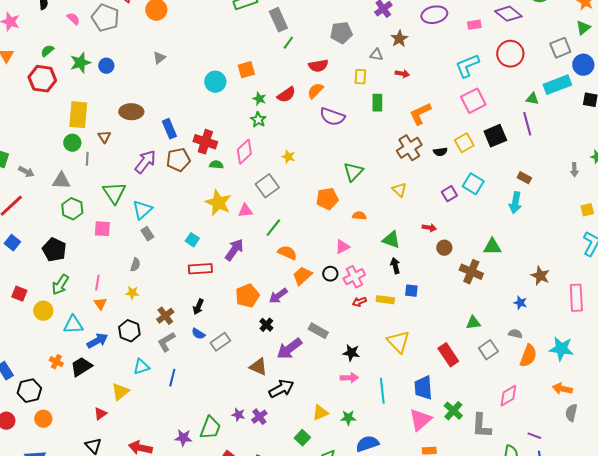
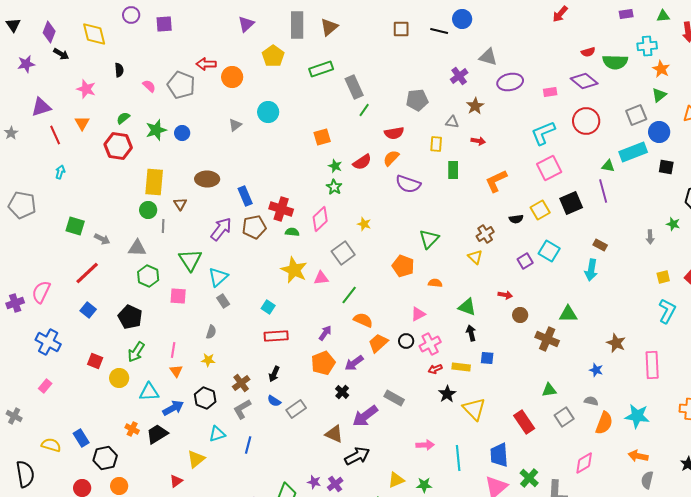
cyan circle: (215, 82) -> (268, 112), moved
brown cross: (409, 148) -> (485, 234), moved, size x0.7
orange pentagon: (327, 199) -> (403, 266), turned 30
purple arrow: (234, 250) -> (325, 333), moved, size x0.7
black star: (351, 353) -> (447, 394), moved, turned 30

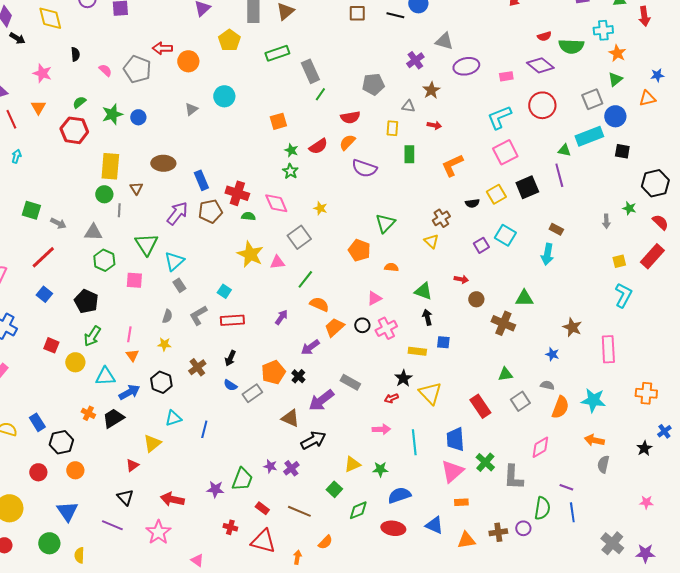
pink diamond: (320, 219) -> (276, 203), turned -70
orange pentagon: (323, 363) -> (273, 372), moved
red arrow: (435, 369) -> (391, 398), moved
gray L-shape: (242, 409) -> (198, 315), moved

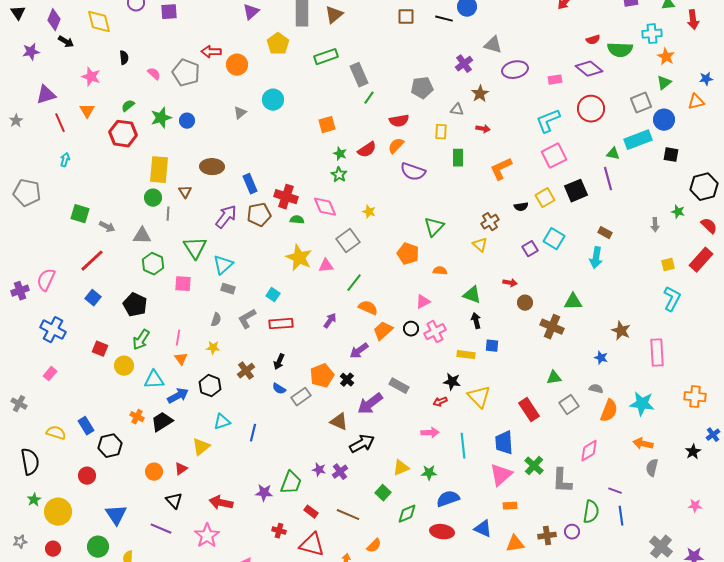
gray rectangle: (179, 285) -> (228, 289), turned -40
black star: (403, 378) -> (452, 382), turned -30
orange circle: (75, 470) -> (154, 472), moved

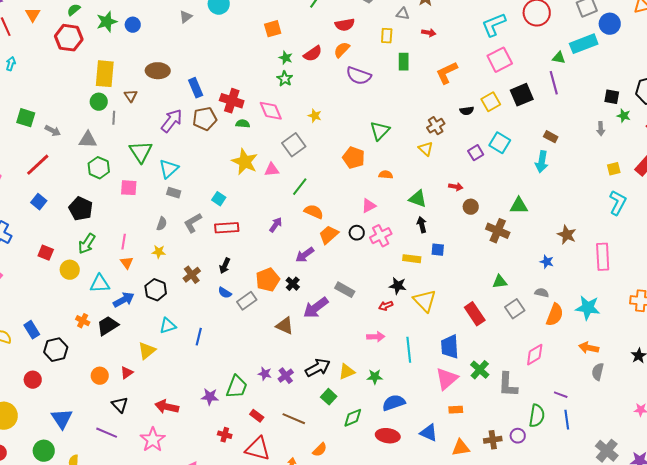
black square: (671, 155) -> (612, 97), moved
black arrow: (362, 444) -> (318, 368), moved

